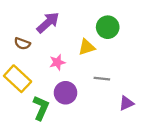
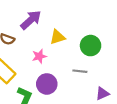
green circle: (108, 27) -> (91, 46), moved
yellow triangle: (87, 47) -> (57, 37), moved

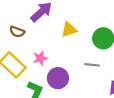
pink star: (39, 56) -> (40, 58), moved

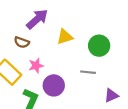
brown semicircle: (17, 32) -> (22, 42), moved

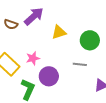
brown semicircle: (22, 42) -> (11, 24), moved

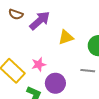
brown semicircle: (11, 24) -> (16, 14), moved

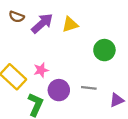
yellow triangle: (66, 37) -> (70, 24), moved
gray line: (88, 71) -> (89, 88), moved

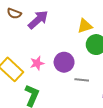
yellow triangle: (70, 24) -> (85, 26), moved
purple circle: (59, 90) -> (64, 62), moved

